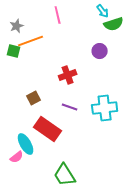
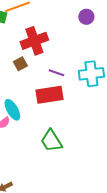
red cross: (68, 75) -> (34, 41), moved, size x1.5
red rectangle: (48, 129) -> (49, 95), moved, turned -44

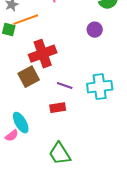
brown square: (20, 64) -> (29, 77), size x1.5
red rectangle: (49, 95) -> (58, 108), size x0.6

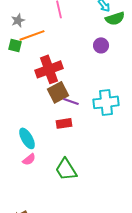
brown square: (29, 77) -> (58, 92), moved
pink semicircle: (12, 136) -> (29, 159), moved

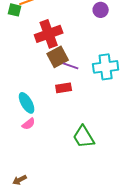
green trapezoid: (66, 169) -> (84, 137), moved

